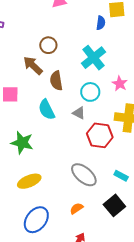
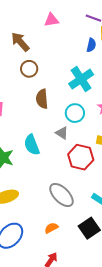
brown circle: (48, 45) -> (29, 69), moved
brown arrow: (33, 65) -> (20, 42), moved
cyan semicircle: (47, 110) -> (32, 145), moved

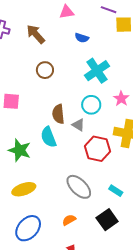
blue semicircle: (91, 45) -> (82, 38), moved, turned 96
brown circle: (29, 69) -> (45, 70), moved
brown semicircle: (42, 99) -> (58, 114), moved

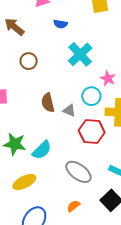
cyan circle: (91, 105) -> (91, 96), moved
cyan semicircle: (48, 137) -> (42, 150), moved, turned -105

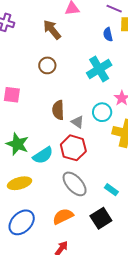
blue semicircle: (60, 24) -> (108, 34), moved, turned 56
brown arrow: (14, 27) -> (52, 30), moved
red hexagon: (92, 131) -> (73, 148), moved
orange semicircle: (73, 206) -> (63, 216), size x1.5

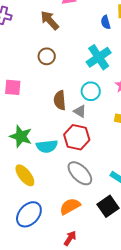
cyan circle: (102, 112) -> (91, 91), moved
cyan semicircle: (43, 155) -> (47, 146), turned 30
yellow ellipse: (20, 183) -> (25, 175), turned 70

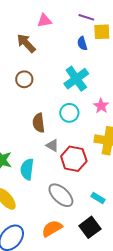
gray triangle: (80, 111) -> (52, 145), moved
red hexagon: (77, 137) -> (74, 159), moved
cyan semicircle: (47, 146) -> (27, 169), turned 105

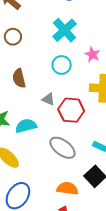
brown semicircle: (39, 123) -> (19, 78), moved
cyan semicircle: (27, 169) -> (26, 126), turned 75
orange semicircle: (52, 228) -> (67, 188), moved, turned 45

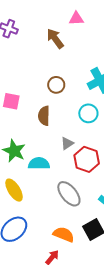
brown circle: (13, 37) -> (56, 85), moved
gray triangle: (48, 99) -> (67, 143), turned 48

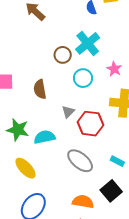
brown circle: (56, 85) -> (63, 55), moved

